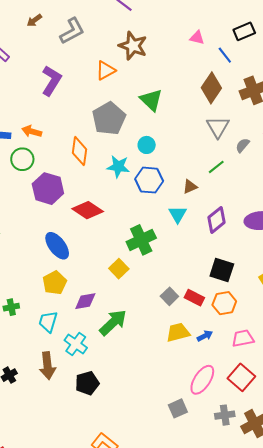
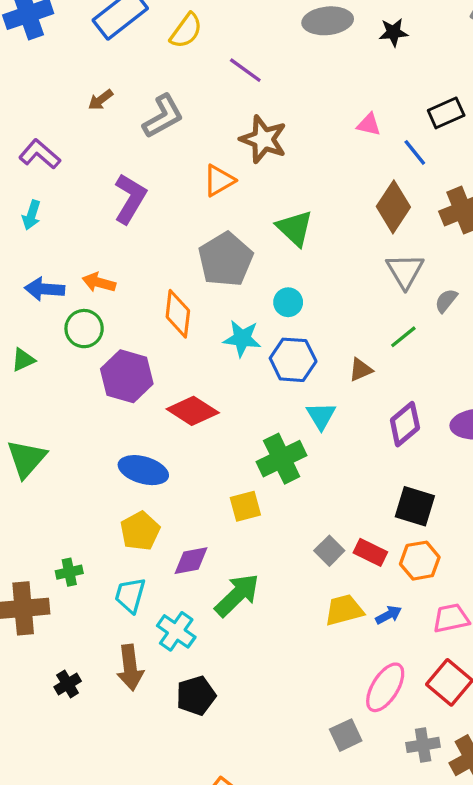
cyan triangle: (178, 214) -> (321, 416), moved
blue ellipse: (57, 246) -> (143, 470), turned -36
yellow square: (119, 269) -> (245, 506), turned 30

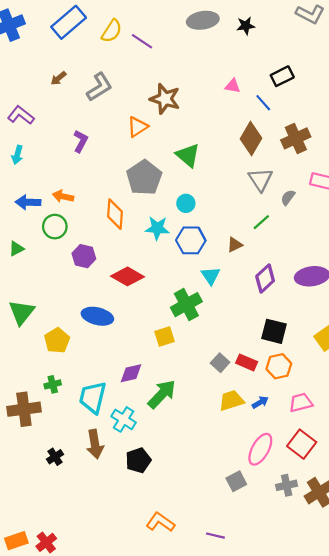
purple line: (245, 70) -> (142, 41), moved
purple L-shape: (130, 199) -> (81, 141), size x0.7
purple hexagon: (127, 376) -> (84, 256), size x0.7
yellow pentagon: (140, 531) -> (57, 340), moved
cyan trapezoid: (130, 595) -> (93, 397), size x1.4

